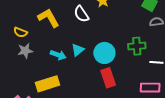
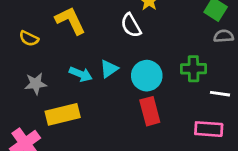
white semicircle: (81, 14) -> (131, 25), moved
gray star: (25, 51) -> (36, 84), moved

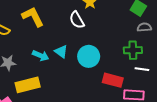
cyan triangle: (109, 69) -> (61, 52), turned -48
green cross: (193, 69) -> (133, 50), moved
red rectangle: (150, 111) -> (113, 80), moved, turned -60

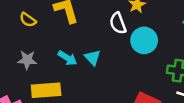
cyan circle: (89, 56) -> (144, 40), moved

